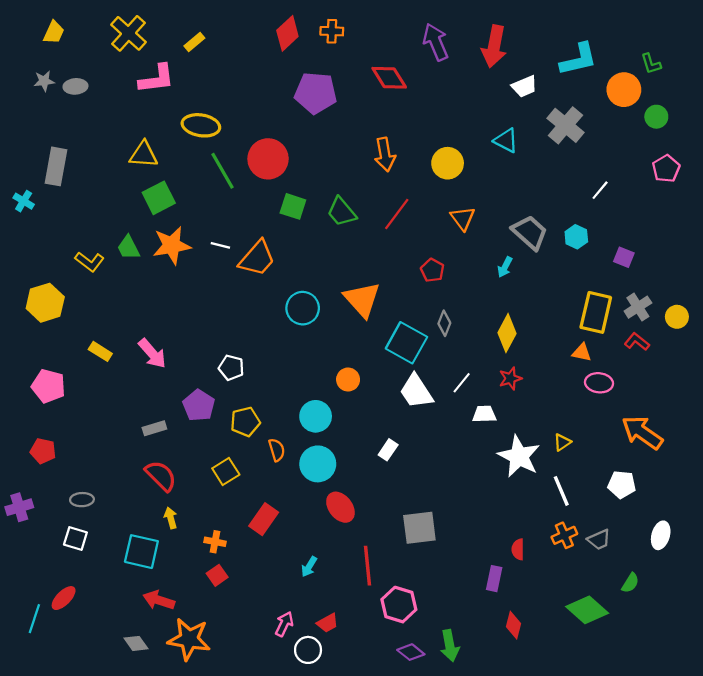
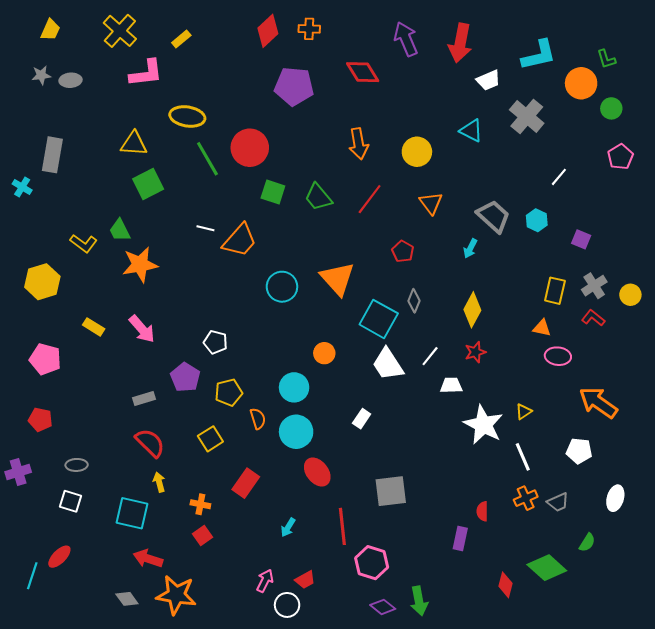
orange star: (172, 245) -> (140, 265), moved
yellow rectangle: (596, 312) -> (555, 291), size x0.7
red diamond: (514, 625) -> (506, 585), moved

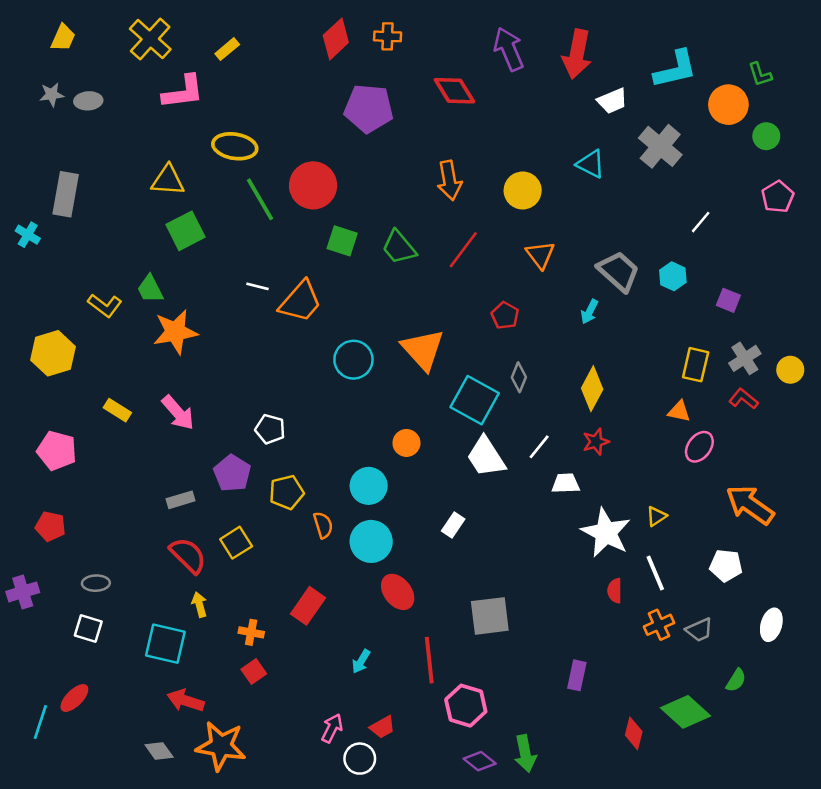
pink ellipse: (558, 356) -> (699, 447), turned -60
yellow square: (210, 439) -> (236, 543), moved
red semicircle: (482, 511) -> (615, 591), moved

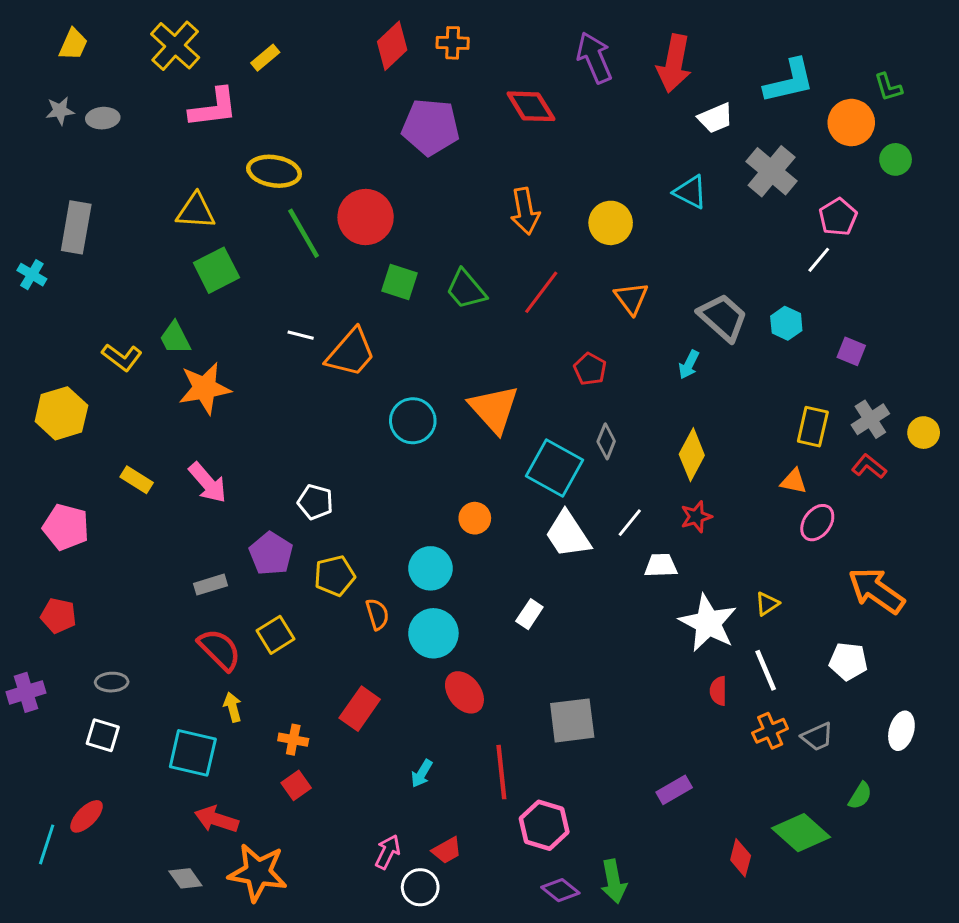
pink pentagon: (778, 197) -> (838, 217), moved
purple rectangle: (577, 675) -> (674, 790), turned 48

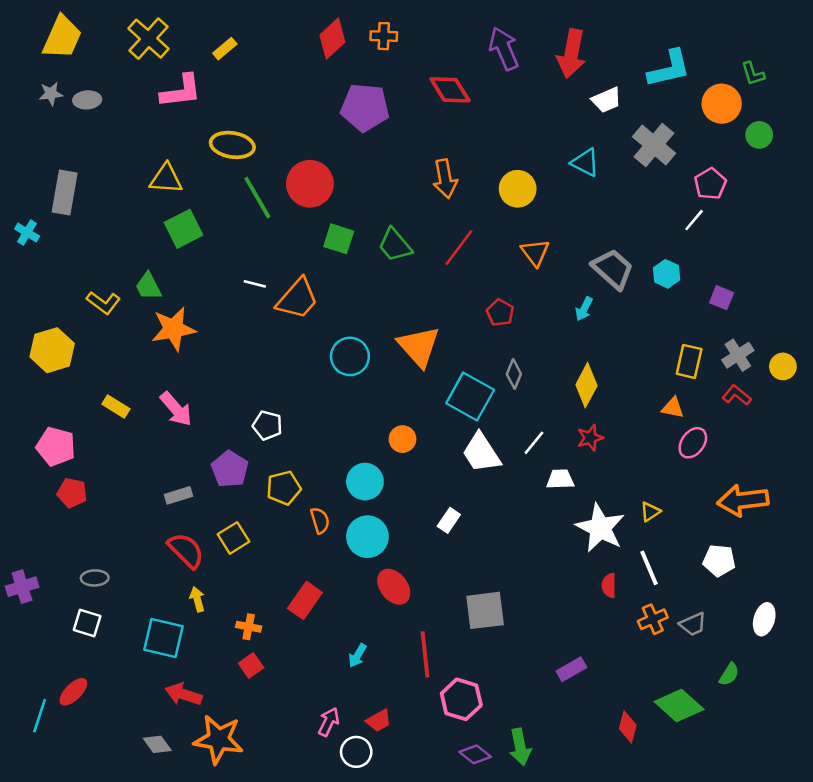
yellow trapezoid: (73, 44) -> (62, 37), size x1.6
orange arrow: (876, 591) -> (743, 500), turned -42
red pentagon: (58, 616) -> (72, 493), moved

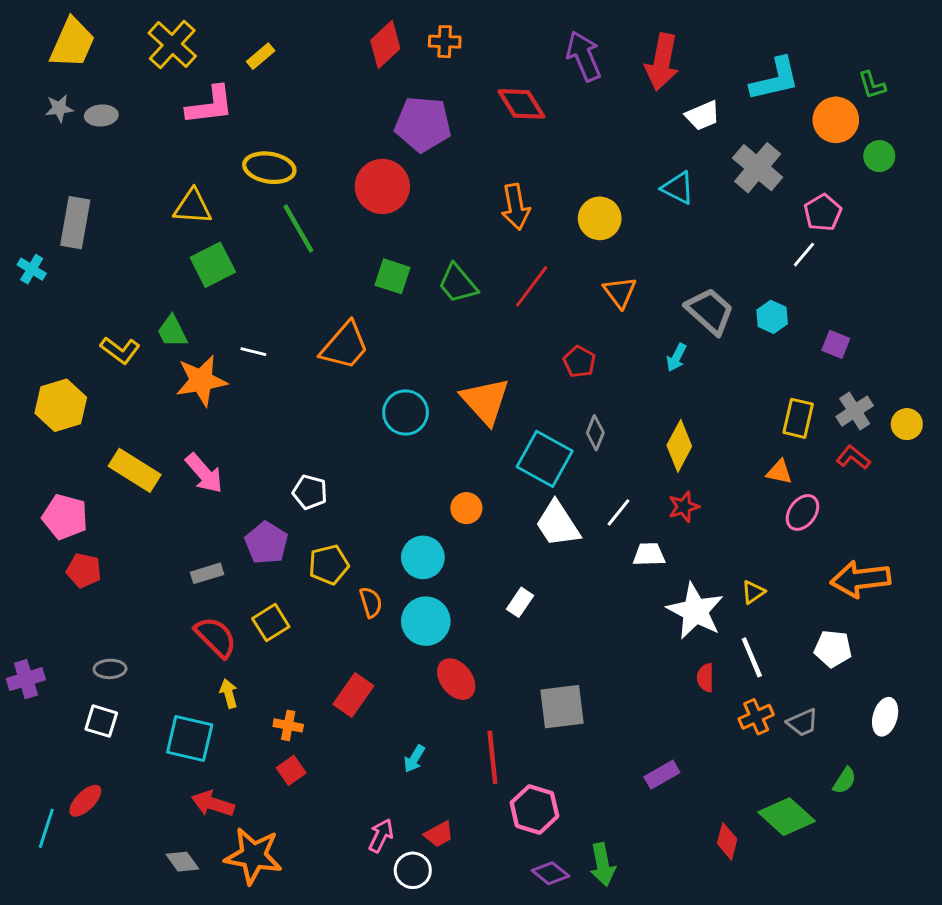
red circle: (310, 184) -> (382, 186), moved
white line: (255, 284) -> (253, 352), moved
yellow rectangle: (116, 407) -> (135, 470), size x1.6

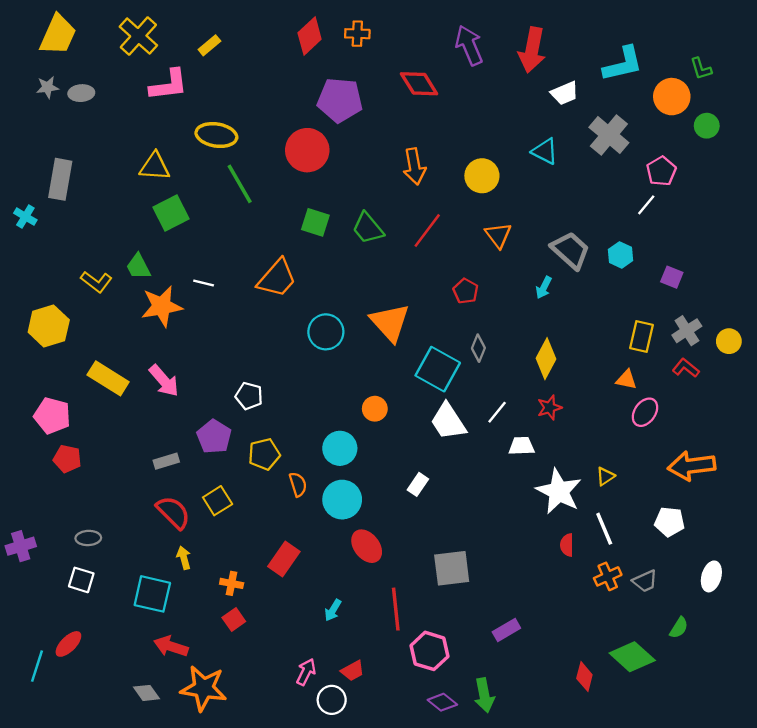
purple rectangle: (662, 775) -> (506, 630), moved

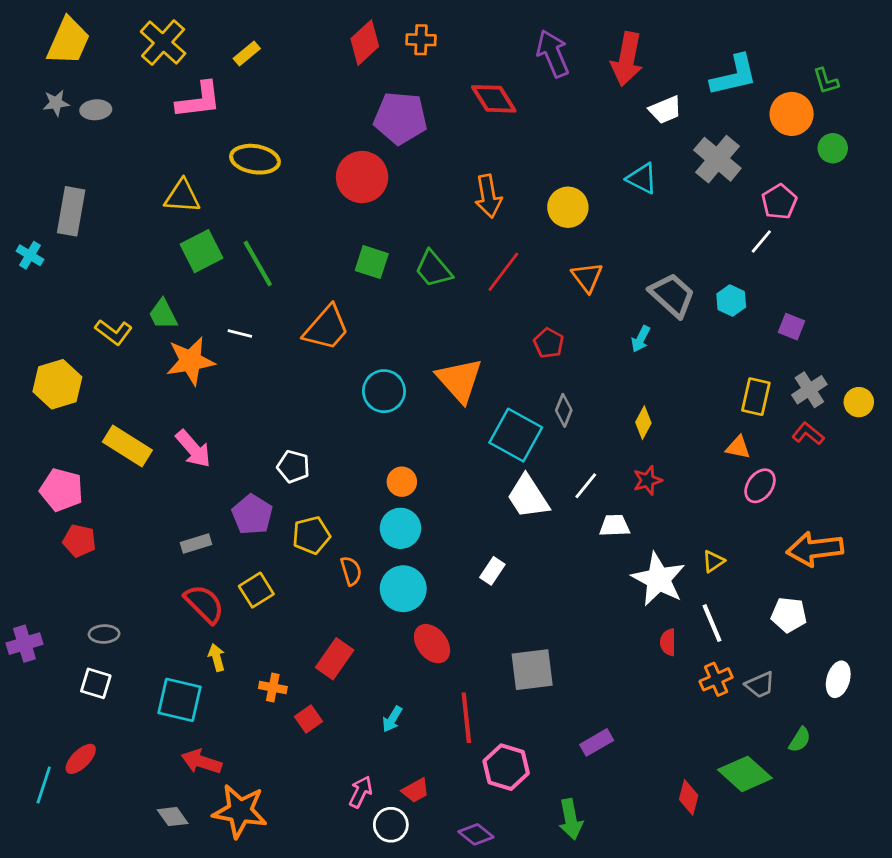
green line: (240, 184) -> (258, 263), moved
yellow diamond: (546, 359) -> (643, 423), size x0.7
orange circle: (375, 409) -> (402, 482), moved
red square: (234, 620) -> (309, 719), moved
purple diamond: (442, 702) -> (476, 834), moved

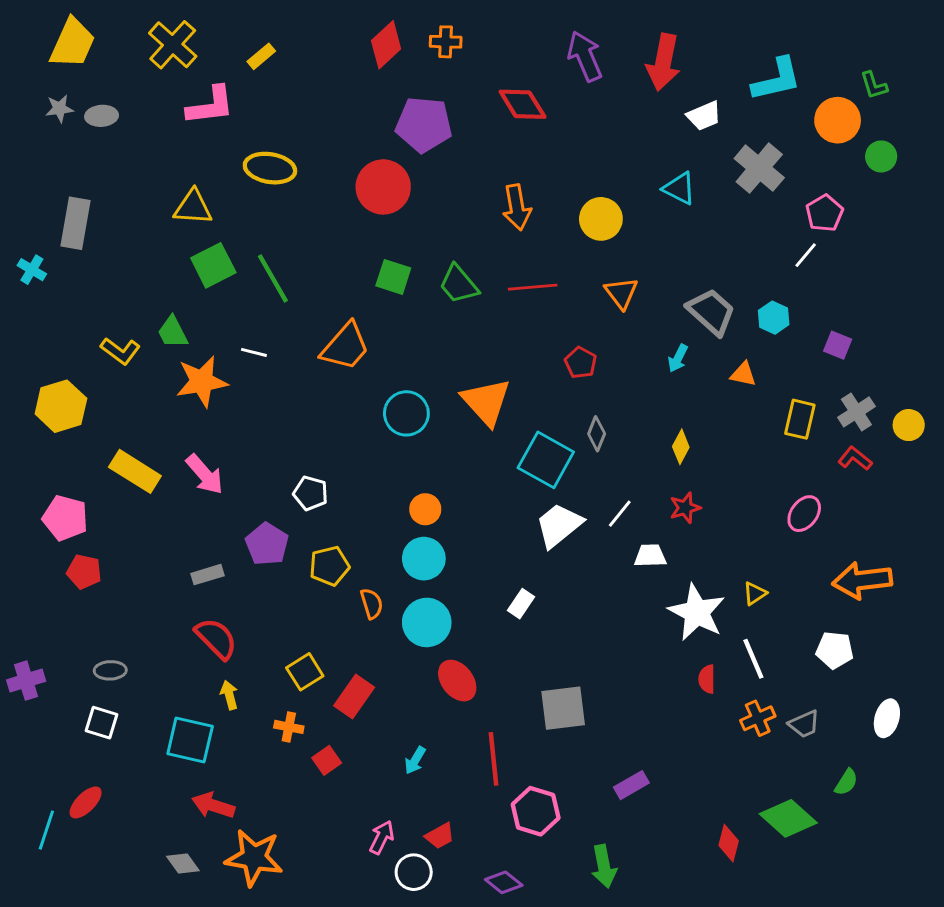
red line: (503, 272) -> (533, 287), turned 48
orange triangle: (738, 447) -> (743, 374), moved
white trapezoid: (528, 497) -> (559, 525), turned 84
yellow square: (256, 590) -> (305, 672), moved

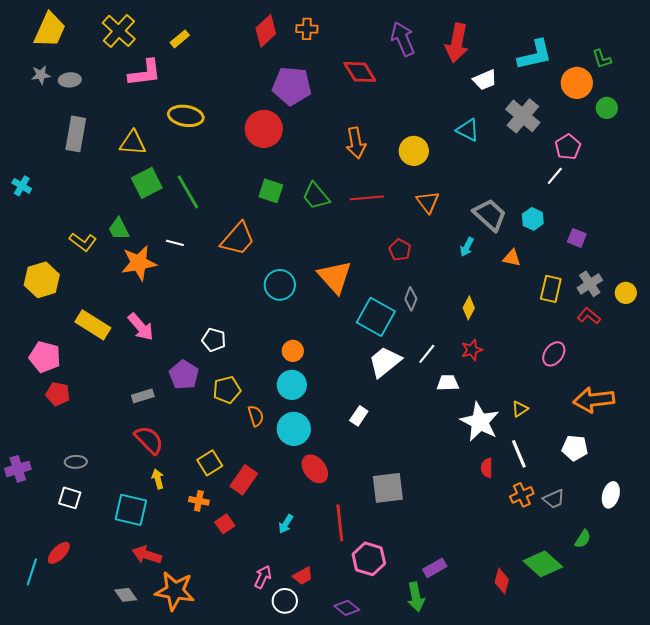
gray rectangle: (75, 223) -> (76, 134), moved
purple rectangle: (631, 785) -> (435, 568), moved

